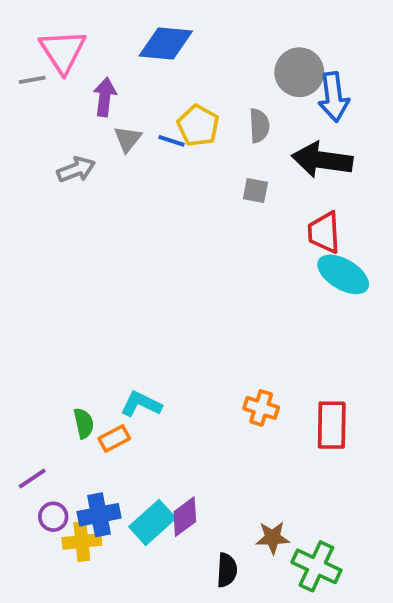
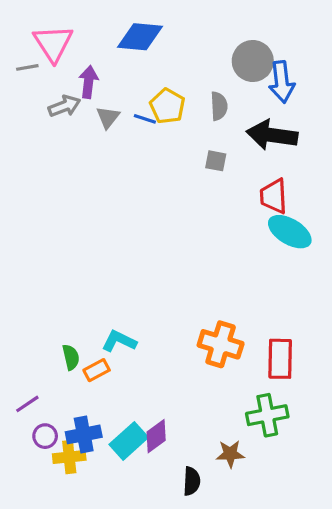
gray arrow: (76, 169) -> (64, 106), moved
orange cross: (261, 408) -> (221, 344), size x1.5
green cross: (316, 566) -> (267, 415), moved, turned -36

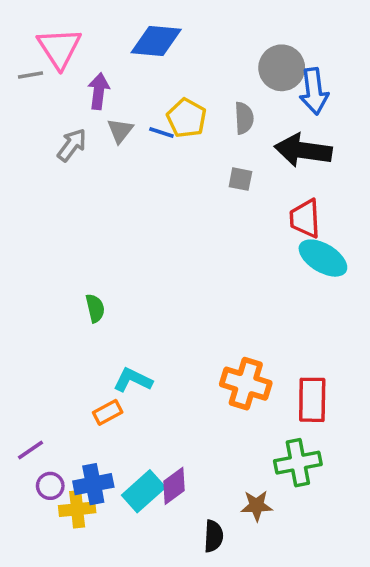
gray arrow: (64, 106) -> (72, 145), moved, turned -32
green semicircle: (71, 357) -> (95, 308), moved

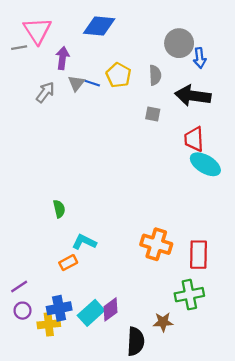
blue arrow: (314, 91) -> (200, 58), size x0.7
blue line: (161, 132) -> (92, 83), moved
green semicircle: (95, 308) -> (59, 209), moved
purple circle: (50, 486) -> (23, 311), moved
black semicircle: (213, 536) -> (136, 341), size x1.4

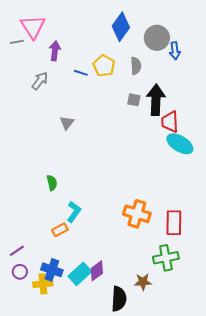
blue diamond: (99, 26) -> (121, 27), moved, turned -60
gray triangle: (76, 83) -> (67, 123), moved
black arrow: (193, 96) -> (156, 100), moved, turned 84
cyan L-shape: (84, 242) -> (74, 212), turned 100
blue cross: (59, 308) -> (52, 270), turned 30

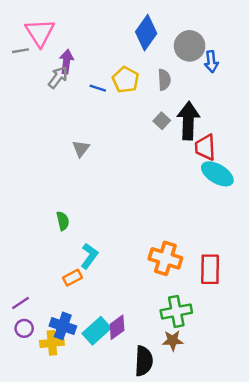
gray arrow: (40, 81) -> (58, 77), moved
gray square: (134, 100) -> (162, 121), turned 32
green cross: (166, 258) -> (176, 311), moved

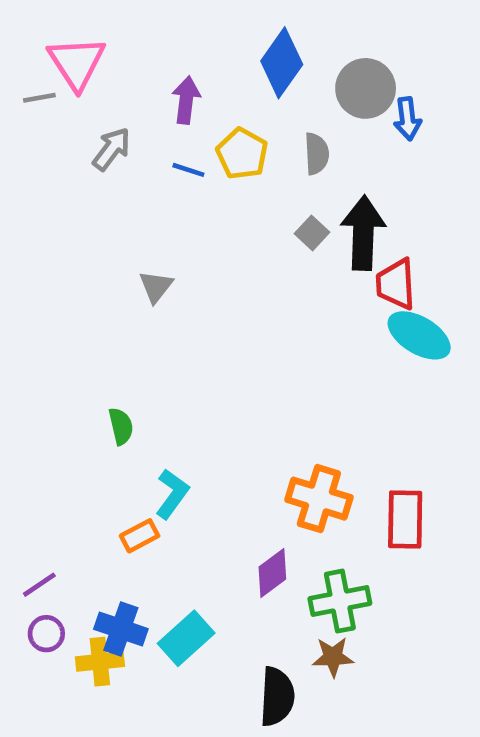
purple arrow: (66, 62) -> (186, 100), moved
purple diamond: (117, 327) -> (272, 573), moved

